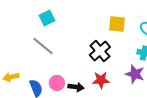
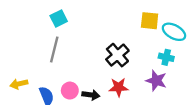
yellow square: (117, 24) -> (150, 21), moved
gray line: (43, 46) -> (54, 50), turned 65

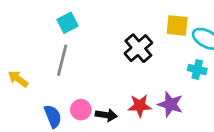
black cross: (117, 55) -> (138, 48), moved
purple star: (156, 81) -> (170, 104), moved
yellow arrow: (19, 84) -> (18, 79), moved, turned 49

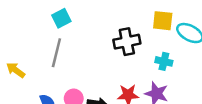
black cross: (138, 48) -> (127, 42), turned 30
cyan cross: (197, 70) -> (164, 61), moved

